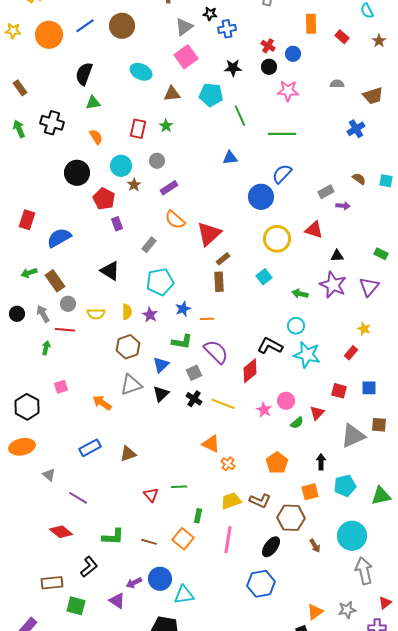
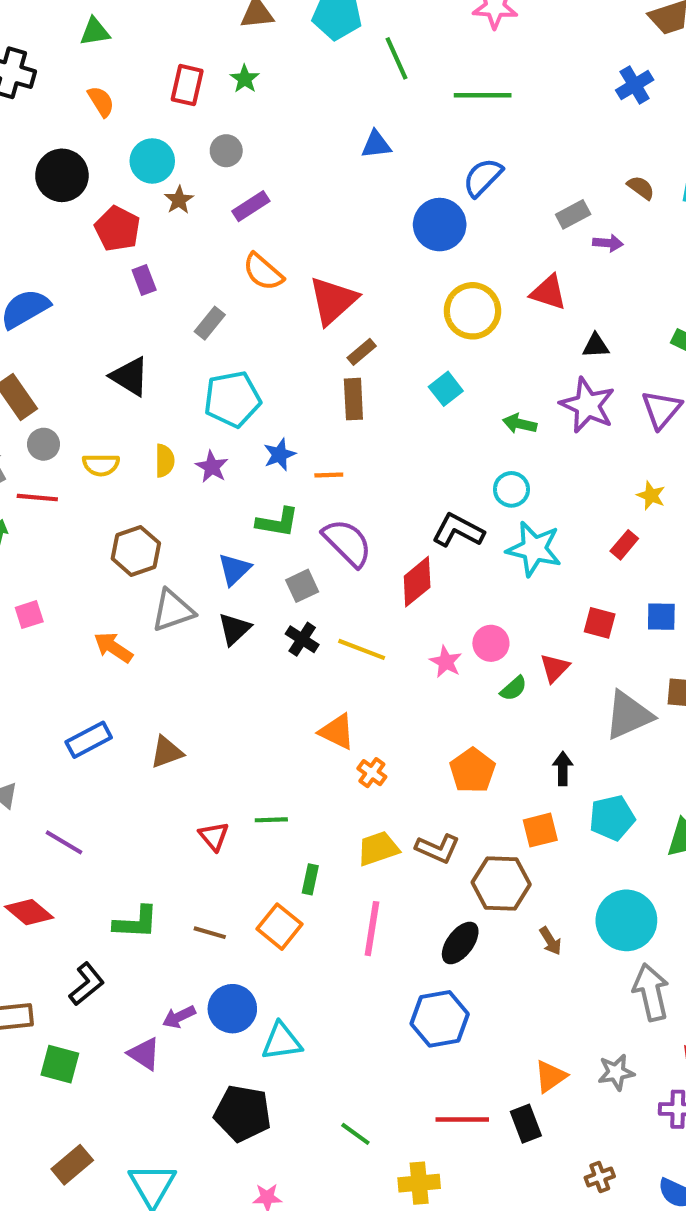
brown hexagon: (128, 347) -> (136, 551), moved

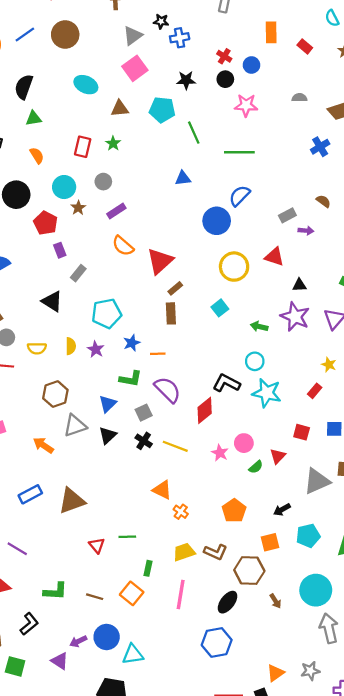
gray rectangle: (210, 323) -> (78, 273), moved
brown triangle: (167, 752) -> (72, 501), size x1.5
black arrow: (563, 769) -> (282, 510), turned -119

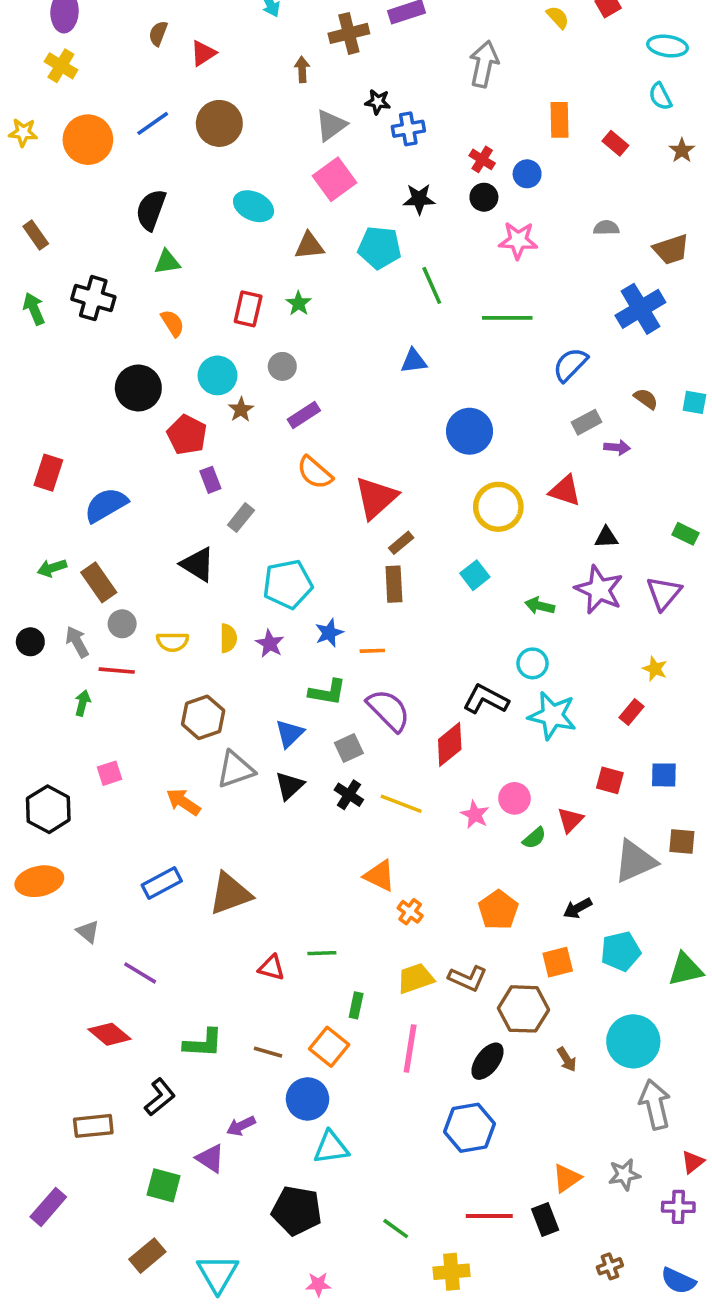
blue cross: (320, 147) -> (640, 309), size x1.5
blue semicircle: (239, 196) -> (570, 365), moved
red triangle: (97, 545) -> (272, 968), turned -35
blue circle: (107, 637) -> (308, 1099), moved
green square: (15, 666) -> (164, 1185), moved

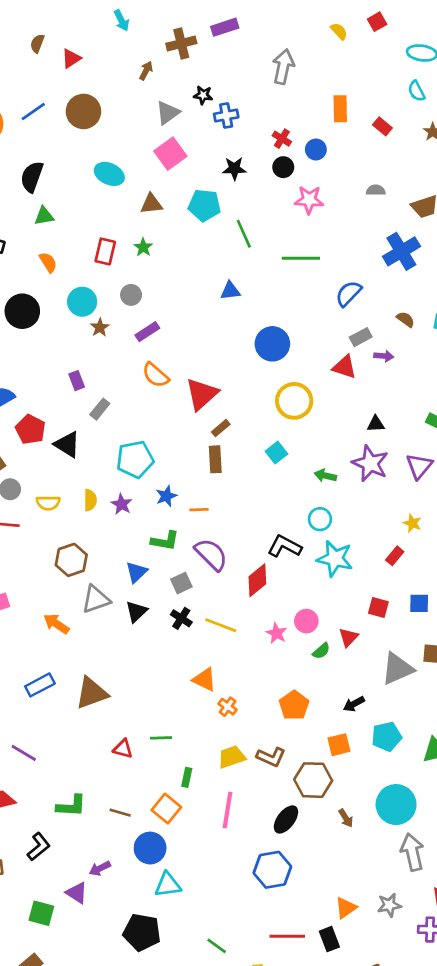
brown arrow: (302, 69) -> (146, 71), turned 30
red pentagon: (187, 435) -> (30, 429), moved
red triangle: (565, 491) -> (344, 367), moved

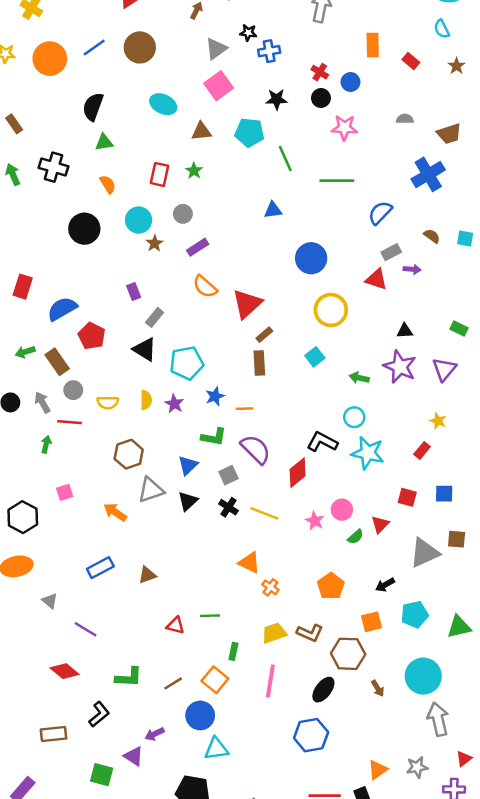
black triangle: (67, 444) -> (145, 349), moved
brown triangle: (92, 693) -> (147, 575), size x0.6
brown line: (120, 813) -> (173, 683), turned -48

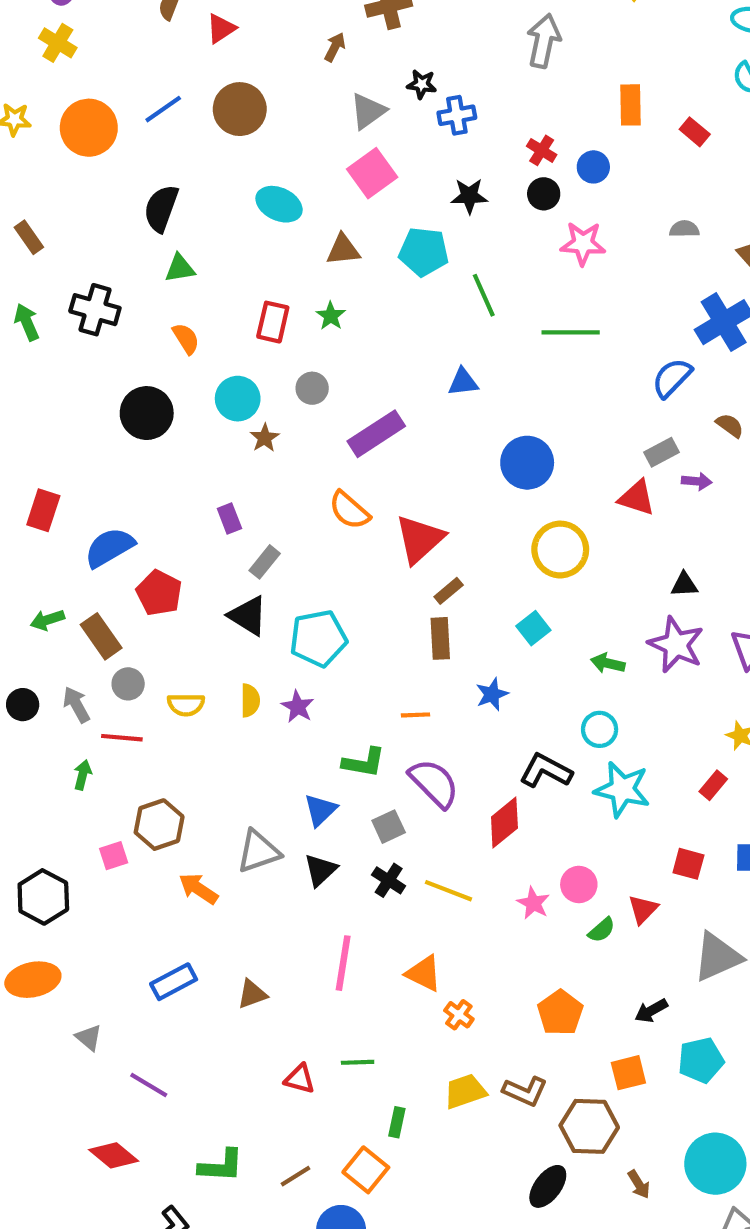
blue semicircle: (380, 213) -> (672, 378), moved
purple rectangle: (198, 247) -> (376, 434), moved, size x1.5
blue star: (215, 396) -> (492, 694), moved
brown hexagon: (129, 454) -> (159, 825), moved
pink line: (270, 681) -> (343, 963), moved

